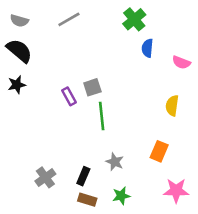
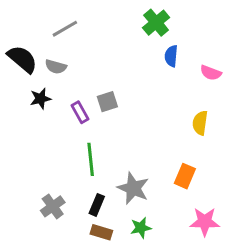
gray line: (69, 19) -> (65, 29), moved
gray semicircle: (19, 21) -> (56, 67), moved
black star: (17, 85) -> (41, 99), moved
green line: (102, 116) -> (91, 159), moved
gray star: (115, 162) -> (133, 188), size x1.5

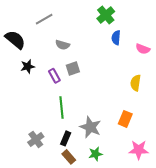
gray semicircle: (56, 67) -> (63, 45), moved
brown rectangle: (101, 232) -> (69, 157), turned 32

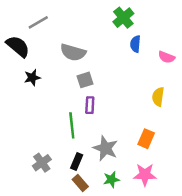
gray line: (44, 19) -> (38, 22), moved
gray semicircle: (63, 45) -> (73, 52), size x1.5
purple rectangle: (54, 76) -> (90, 105), moved, turned 32
pink star: (139, 150) -> (145, 175), moved

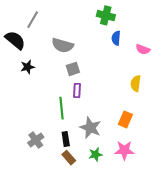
green cross: (123, 18) -> (106, 15), turned -36
gray line: (38, 22) -> (33, 20), turned -30
black rectangle: (77, 161) -> (66, 139), turned -32

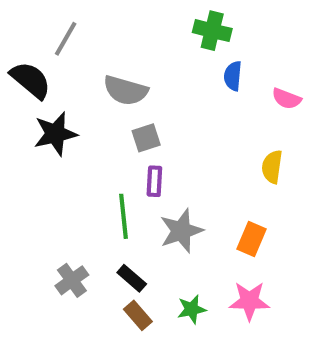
black star: (28, 67) -> (55, 134), size x1.5
gray star: (90, 128) -> (181, 231), moved, turned 30
black rectangle: (66, 139) -> (132, 278), turned -40

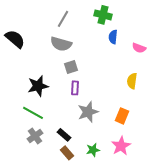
gray line: (66, 39) -> (63, 19), moved
black star: (55, 134) -> (38, 86), moved
green line: (123, 216) -> (33, 113), moved, turned -55
pink star: (249, 301) -> (121, 146), turned -30

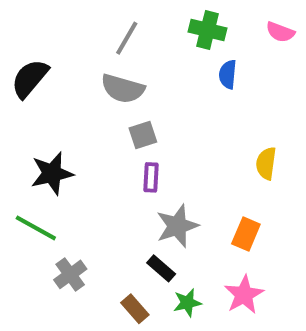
black semicircle: (15, 39) -> (30, 78), turned -90
pink semicircle: (139, 48) -> (280, 32), moved
black star: (38, 86) -> (52, 173), moved
green line: (33, 113) -> (36, 228), moved
black rectangle: (64, 135) -> (161, 268), moved

